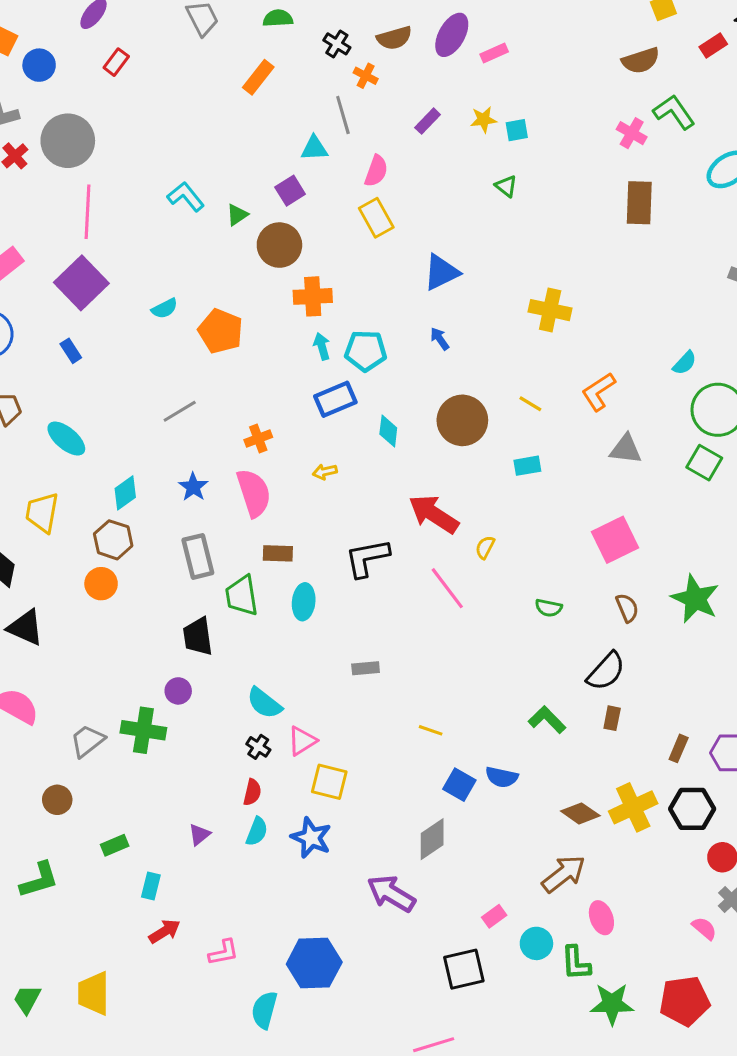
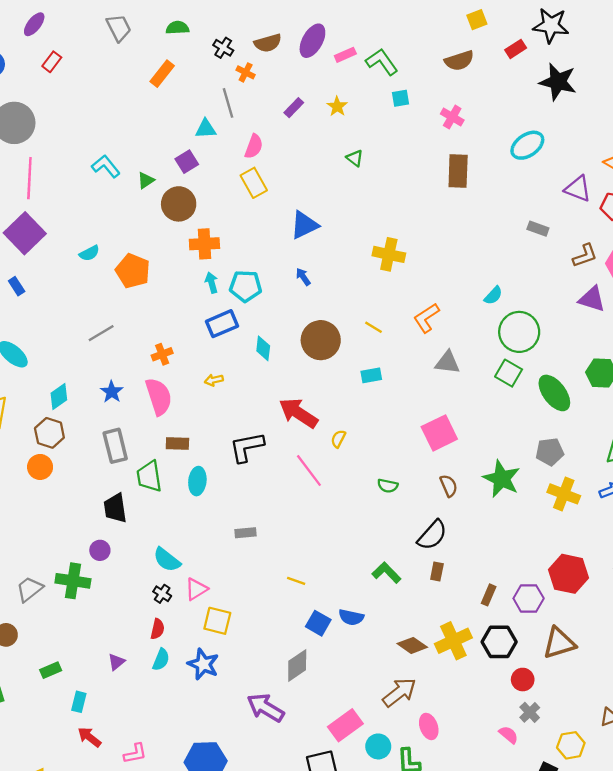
green L-shape: (674, 112) -> (382, 62), moved
yellow star: (484, 120) -> (337, 106), turned -30
cyan square: (517, 130) -> (401, 98), moved
pink rectangle: (494, 916) -> (345, 725), size x1.8
red arrow: (165, 931) -> (89, 737), turned -110

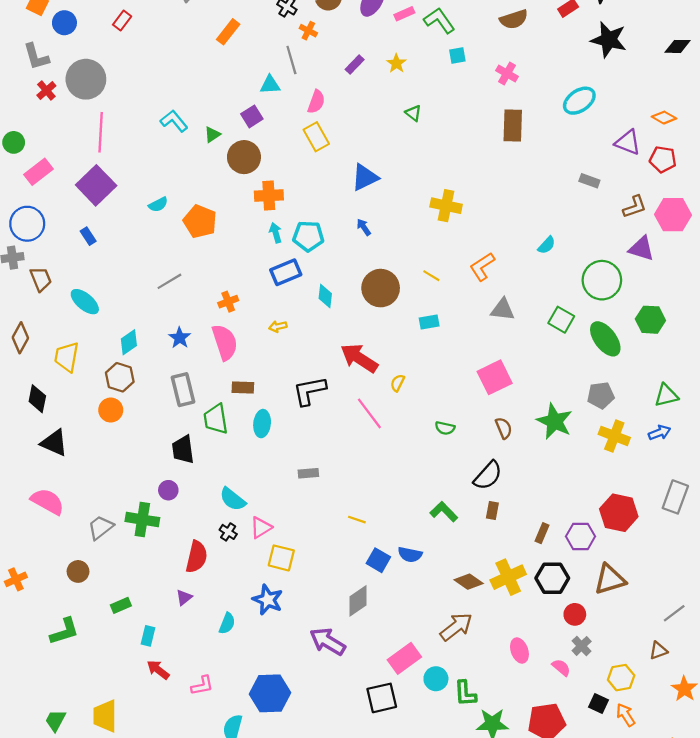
green circle: (519, 332) -> (602, 280), moved
red semicircle: (157, 629) -> (197, 557), moved, size x1.6
cyan semicircle: (161, 660) -> (227, 623), moved
pink ellipse: (429, 726) -> (519, 651), moved

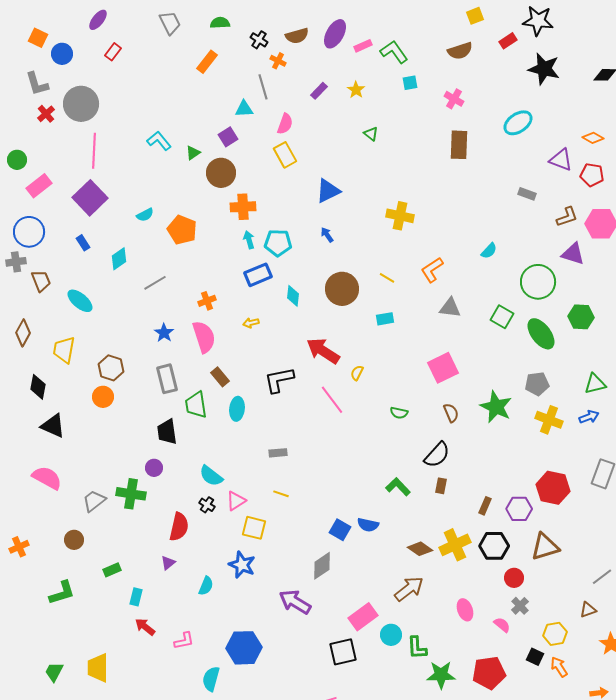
cyan diamond: (129, 342) -> (119, 259), moved
brown rectangle: (243, 387) -> (220, 377), turned 48
yellow line: (357, 520) -> (281, 494), moved

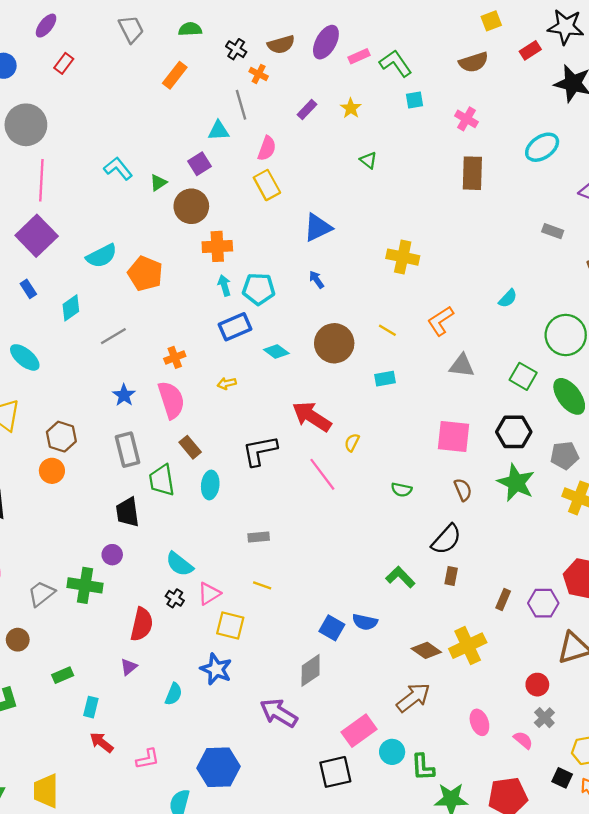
cyan semicircle: (145, 215) -> (102, 256), size x1.5
cyan diamond: (293, 296) -> (276, 352), turned -60
pink square: (443, 368) -> (453, 437), turned 32
black hexagon: (494, 546) -> (514, 432), moved

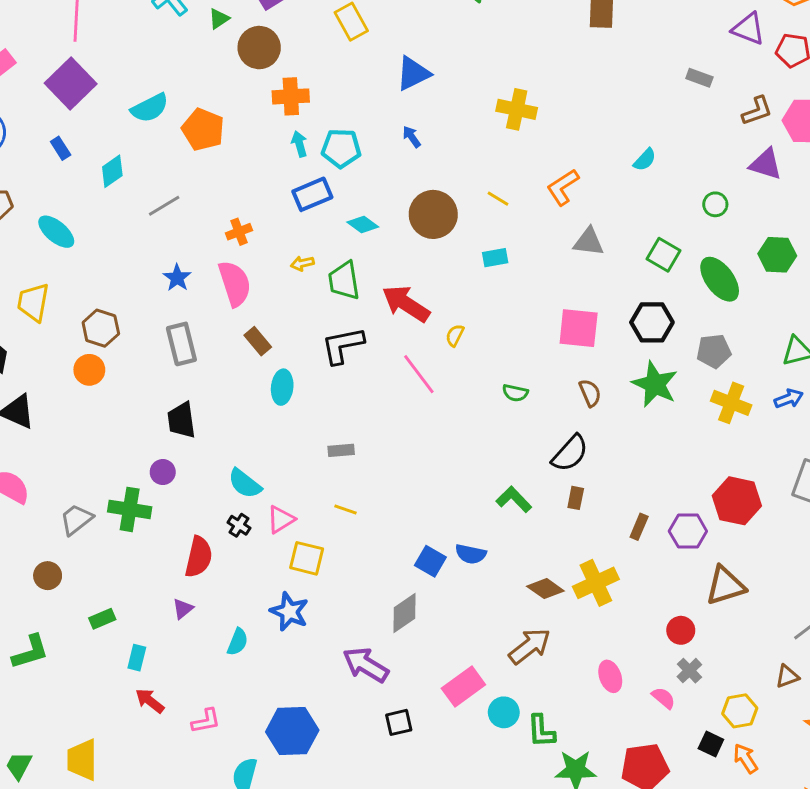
green circle: (566, 335) -> (715, 204), size x0.5
green trapezoid: (162, 480) -> (344, 281), moved
black square: (335, 772) -> (399, 722), moved, size x0.7

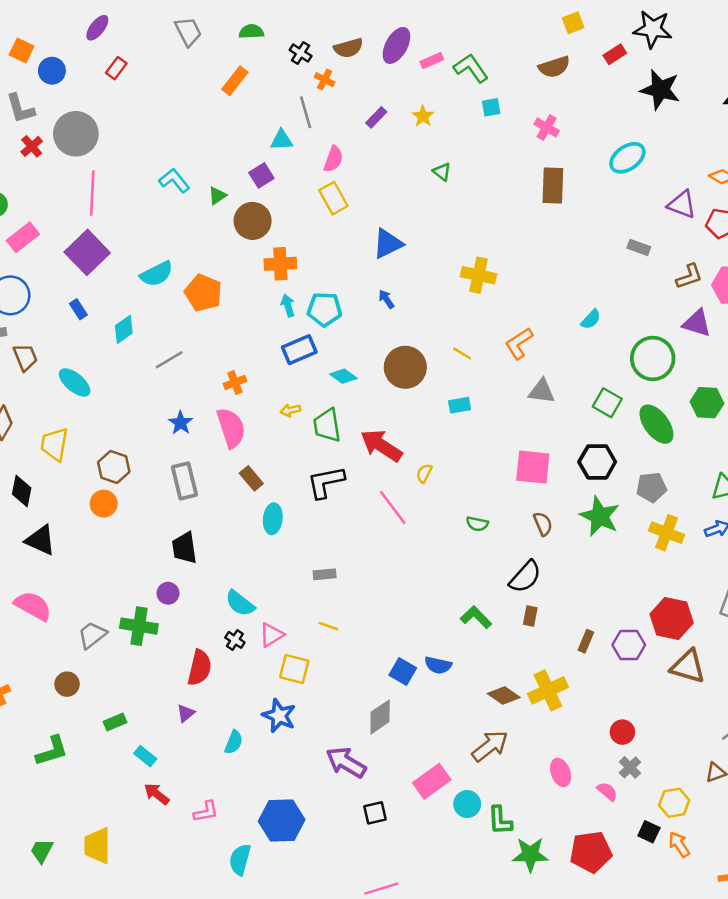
green circle: (715, 204) -> (653, 358), size x2.0
brown triangle: (725, 586) -> (688, 666), moved, turned 33
cyan rectangle: (137, 658) -> (145, 756), turned -65

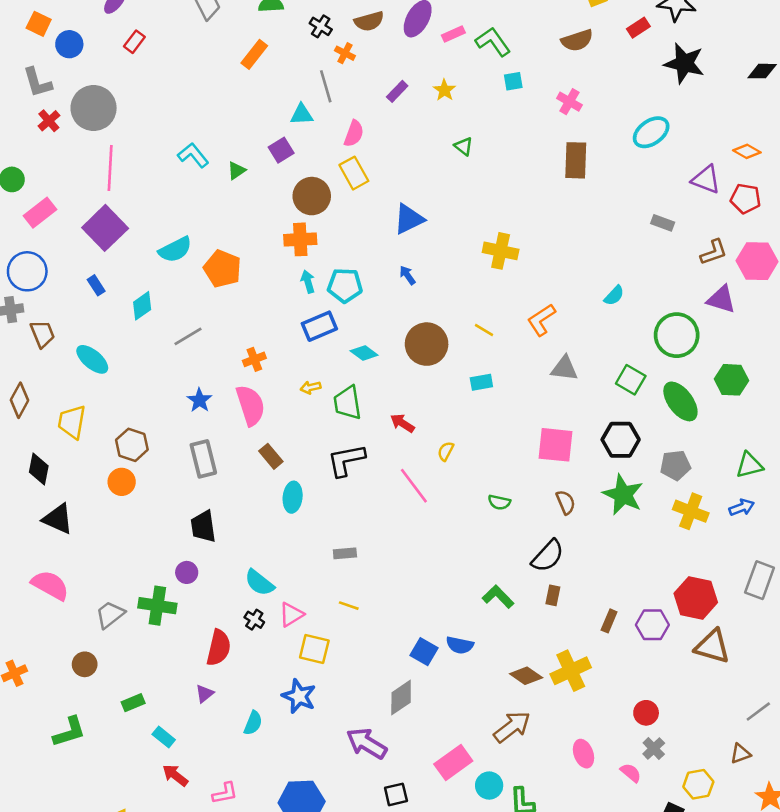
brown circle: (253, 221) -> (312, 196), moved
red arrow: (381, 446) -> (402, 423), size x0.6

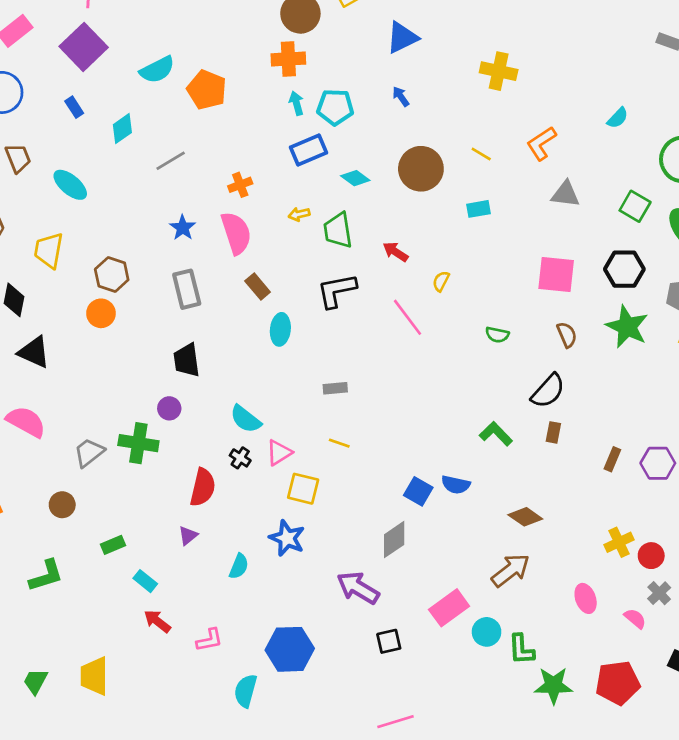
yellow cross: (571, 671) -> (619, 542), moved, size x0.7

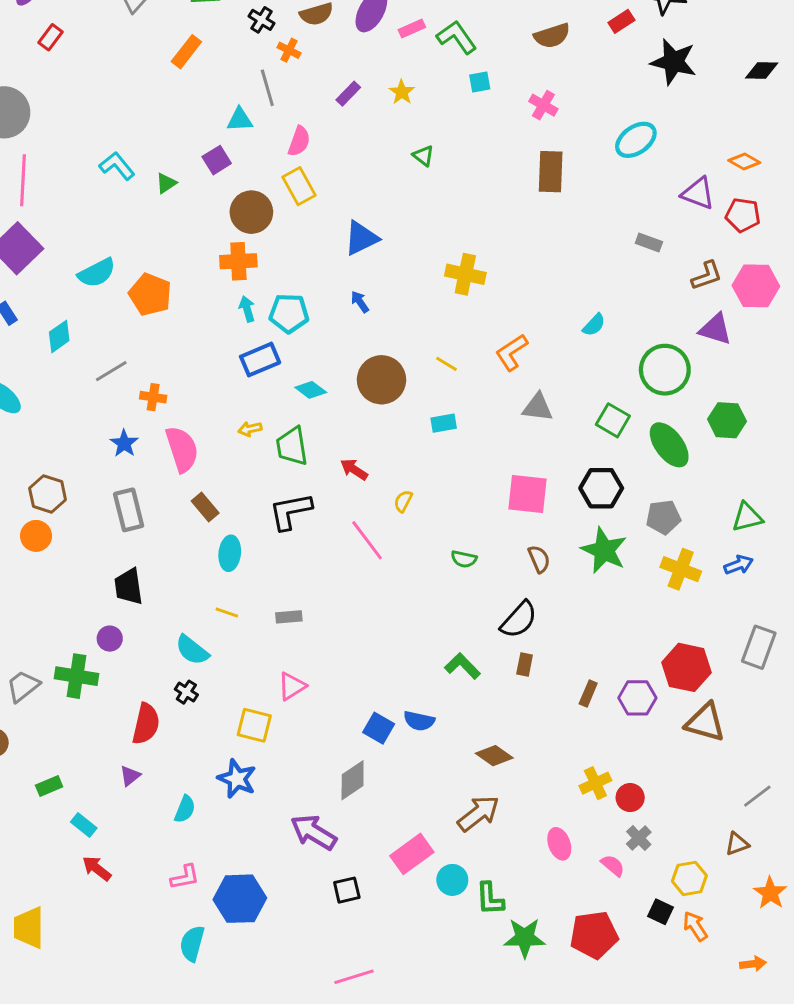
orange cross: (240, 185) -> (153, 397), moved, turned 30
yellow line: (339, 443) -> (227, 613), moved
pink triangle: (279, 453) -> (292, 686), moved
pink L-shape: (209, 640) -> (185, 877), moved

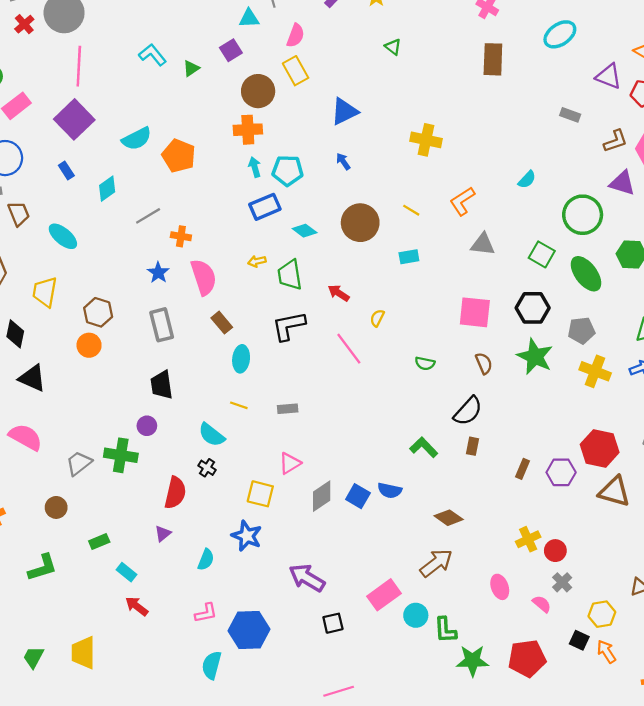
gray diamond: (353, 780) -> (322, 496), moved

